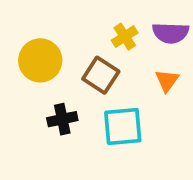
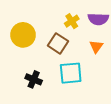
black cross: (62, 119) -> (34, 79), moved, turned 35

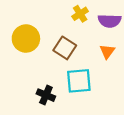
yellow cross: (72, 21) -> (80, 14), moved
black cross: (34, 79) -> (46, 95), moved

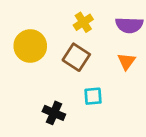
yellow cross: (80, 14) -> (83, 22), moved
cyan square: (79, 81) -> (93, 96), size x0.6

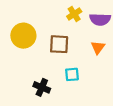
yellow cross: (83, 22) -> (74, 14), moved
brown square: (76, 57) -> (59, 44), turned -30

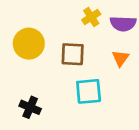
cyan square: (72, 74) -> (89, 91), size x1.5
black cross: (42, 87) -> (30, 107), moved

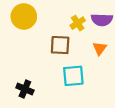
yellow cross: (91, 17) -> (78, 23), moved
yellow circle: (29, 44) -> (24, 16), moved

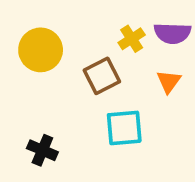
yellow circle: (24, 16) -> (41, 50), moved
brown square: (60, 45) -> (102, 76), turned -30

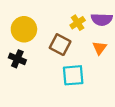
brown square: (102, 76) -> (60, 45), turned -35
black cross: (42, 150) -> (17, 59), moved

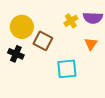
brown square: (60, 45) -> (43, 41), moved

